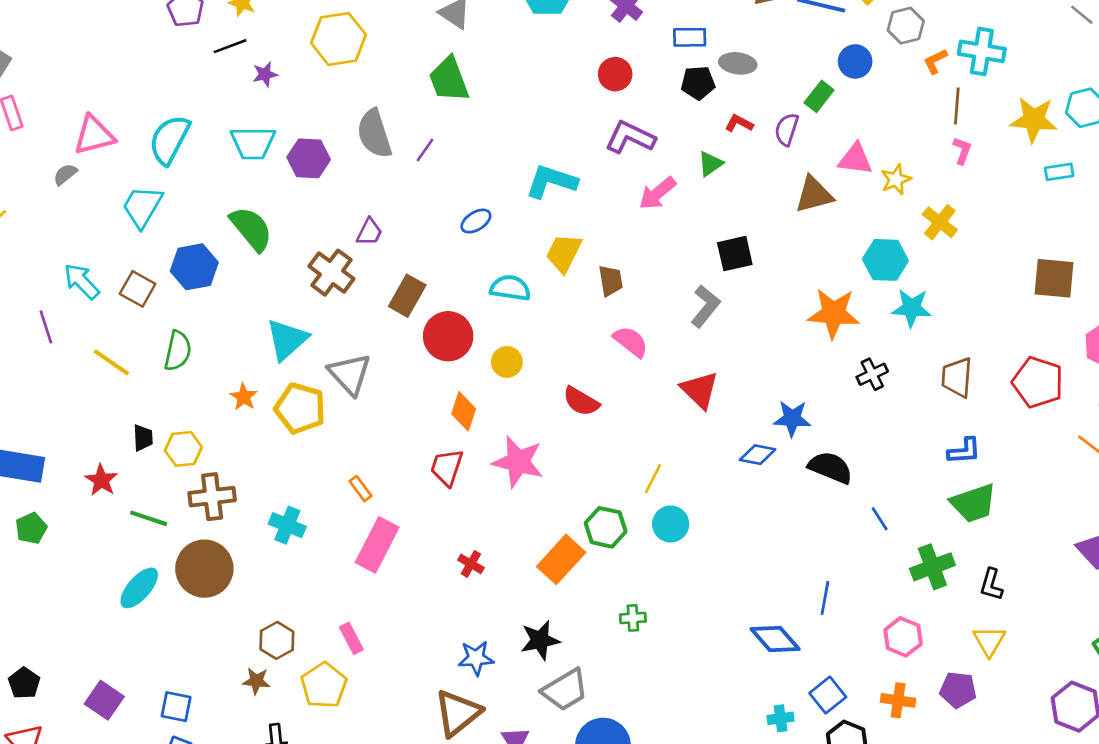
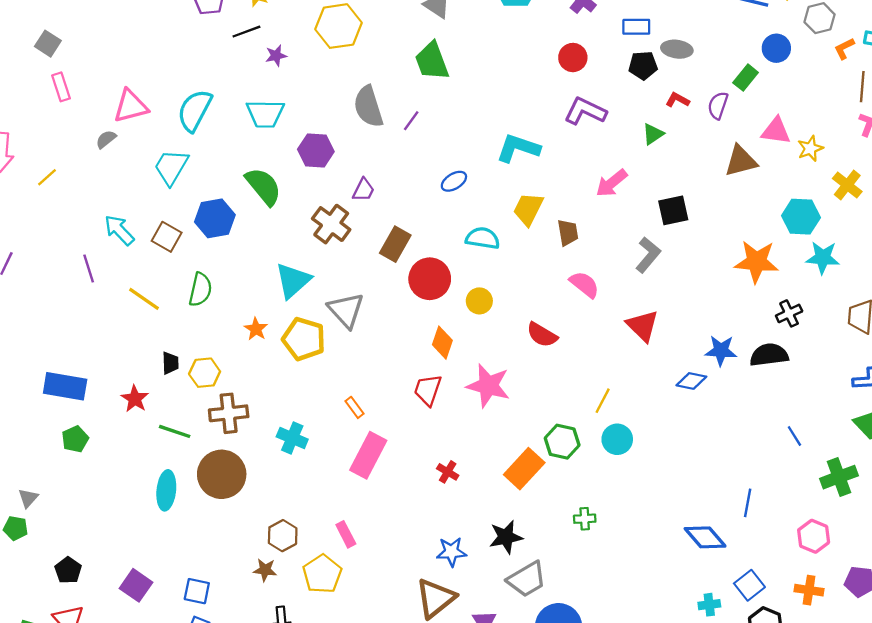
purple hexagon: (309, 158) -> (316, 150), moved
pink arrow: (657, 193) -> (612, 183), moved
black semicircle: (830, 467) -> (769, 355), moved, turned -30
cyan ellipse: (139, 588) -> (166, 490), turned -36

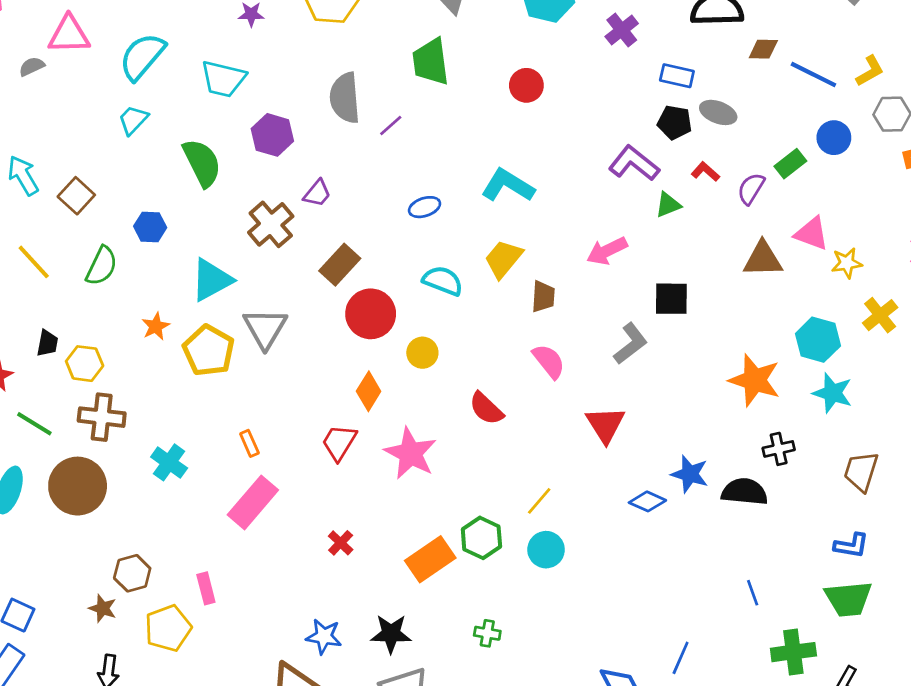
red circle: (573, 58) -> (526, 85), moved
purple L-shape: (585, 111) -> (634, 163), moved
cyan trapezoid: (171, 167) -> (133, 120), moved, size x0.7
blue hexagon: (215, 218) -> (150, 227), moved, size x0.7

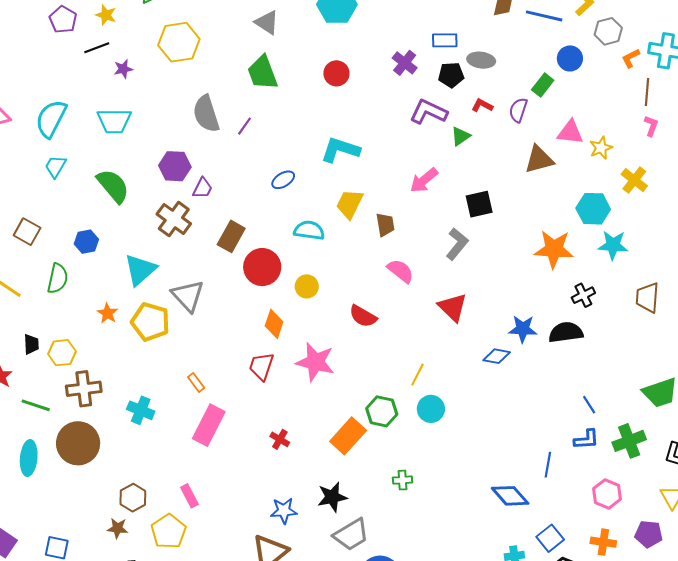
purple cross: (622, 30) -> (405, 63), moved
purple hexagon: (272, 135) -> (175, 166), moved
blue L-shape: (851, 546) -> (586, 439), moved

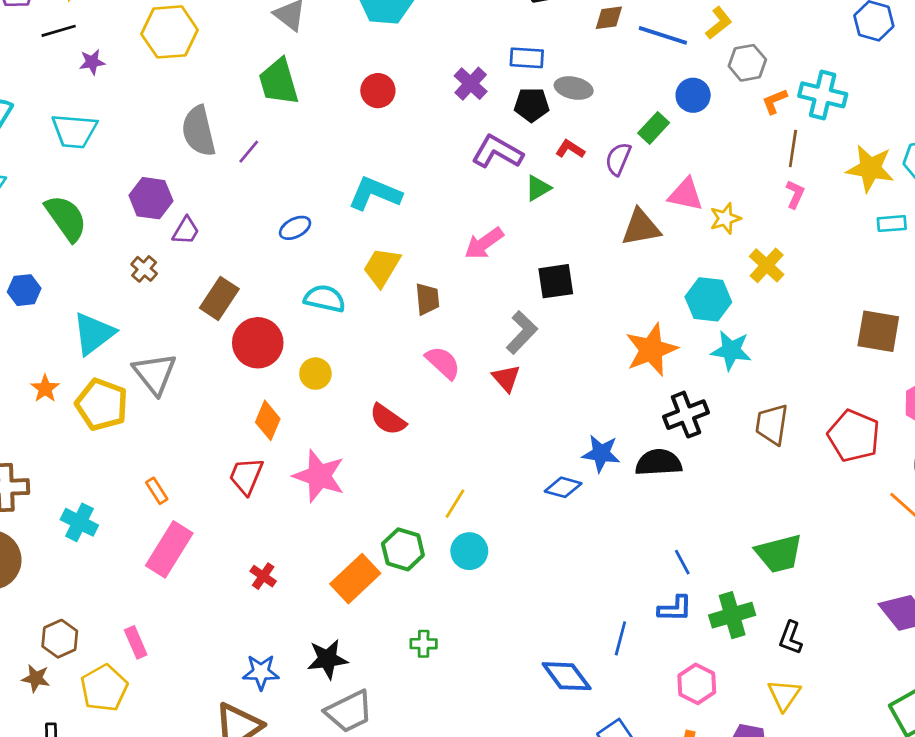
brown cross: (174, 219) -> (144, 269), size x0.6
orange star: (554, 249) -> (651, 350), turned -30
black cross: (583, 295) -> (686, 415), size x1.4
red triangle: (453, 307) -> (506, 378), moved, size x0.7

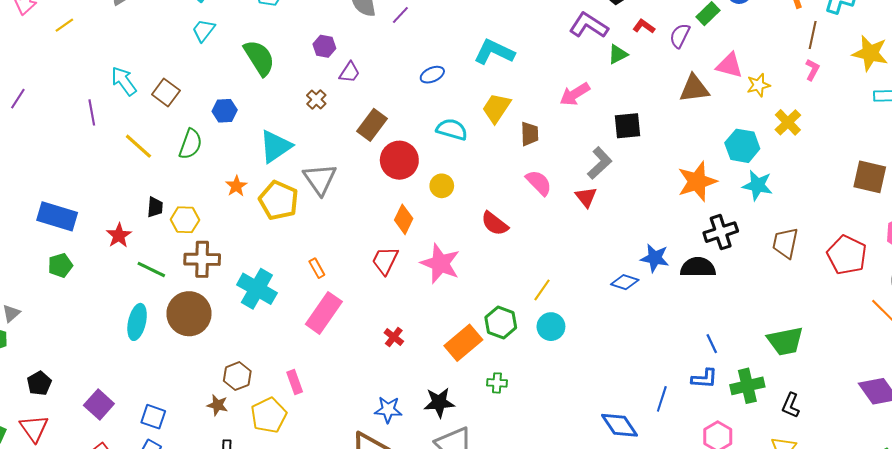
purple hexagon: (151, 198) -> (324, 46), size x0.7
cyan cross: (79, 522) -> (257, 289), size x1.4
green cross: (424, 644) -> (497, 383), moved

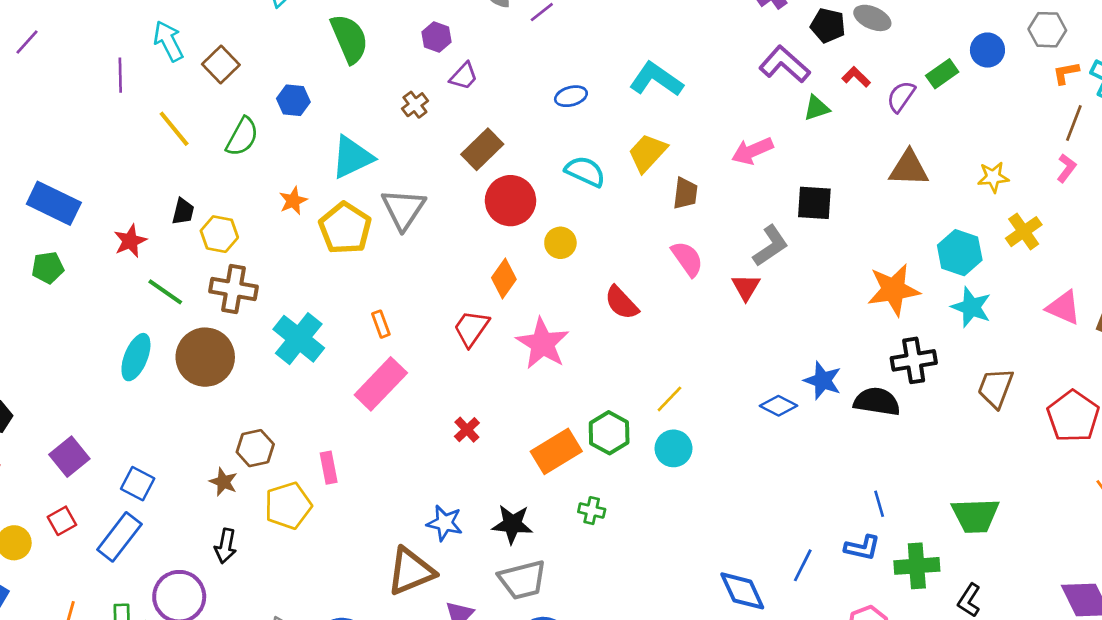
pink triangle: (729, 65) -> (1064, 308), moved

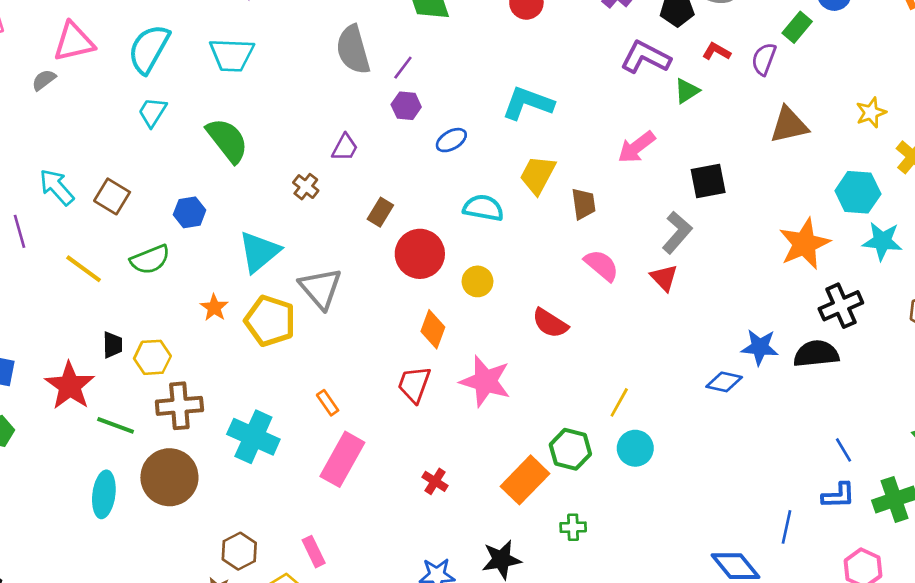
purple hexagon: (436, 37) -> (406, 106), moved
green semicircle: (242, 137) -> (150, 260), turned 54
brown rectangle: (482, 149) -> (380, 212), size x0.7
red star: (130, 241) -> (70, 386), size x1.5

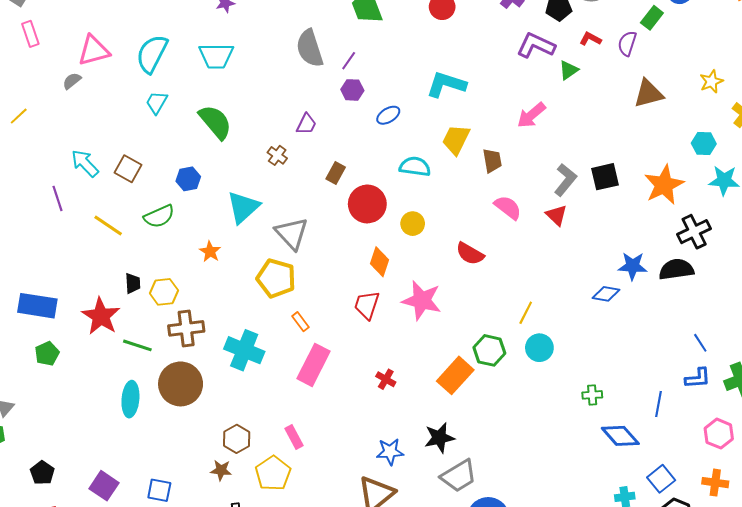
black square: (708, 181) -> (605, 177), moved
cyan hexagon: (858, 192) -> (704, 143), size x0.7
yellow pentagon: (270, 321) -> (276, 278), moved
green cross: (573, 527) -> (592, 395), moved

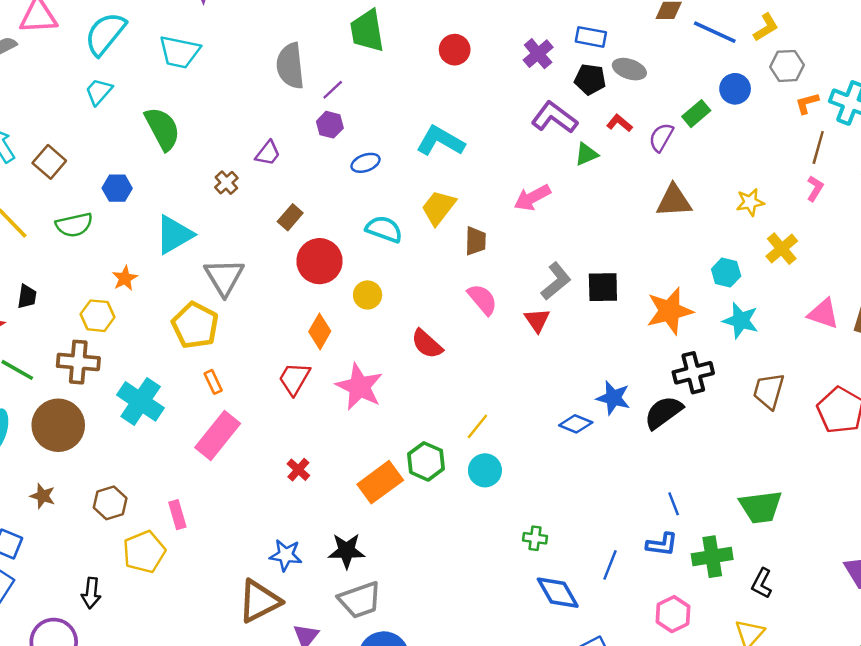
black semicircle: (676, 269) -> (663, 412), turned -40
yellow hexagon: (164, 292) -> (98, 316), moved
brown star: (221, 470) -> (43, 496), moved

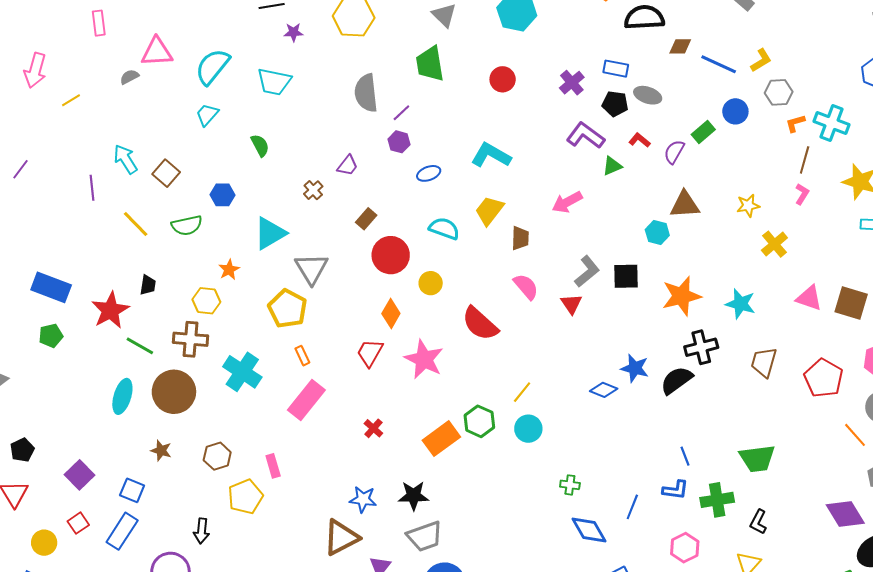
green semicircle: (162, 129) -> (260, 145), size x0.6
cyan hexagon: (726, 273) -> (657, 232), moved
red semicircle: (427, 344) -> (480, 324), size x1.4

